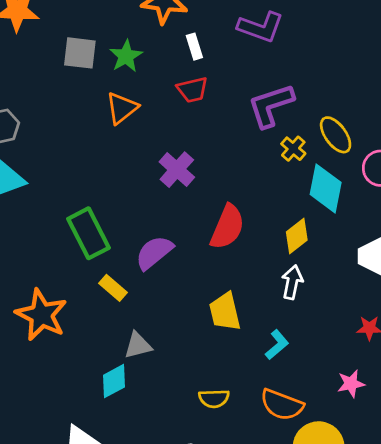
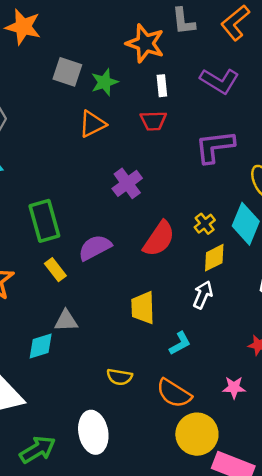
yellow cross: (293, 149) -> (205, 224), moved

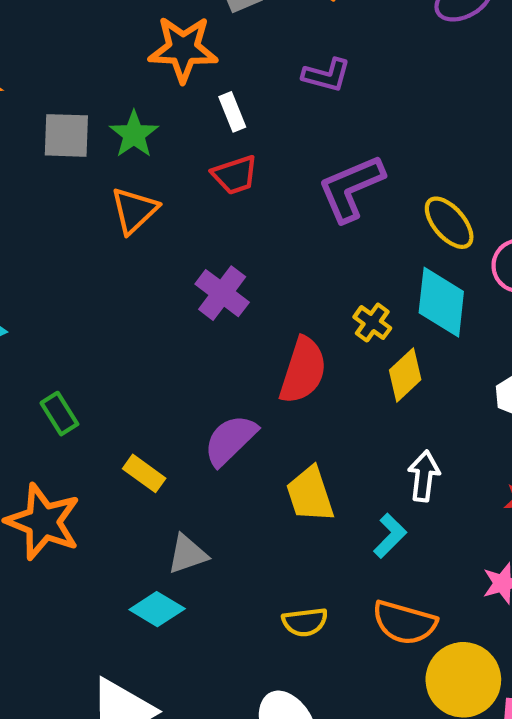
purple L-shape: (219, 81) -> (326, 75), size x0.7
green rectangle: (44, 221) -> (59, 414), moved, size x0.6
purple semicircle: (95, 248) -> (230, 440), moved
white arrow: (203, 295) -> (424, 476), moved
cyan diamond: (41, 346) -> (157, 609), turned 64

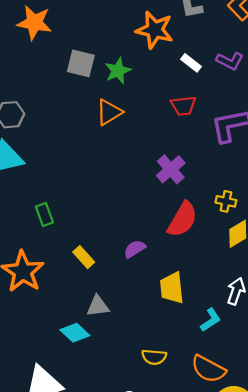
white rectangle: (232, 112) -> (191, 63), moved, turned -42
red trapezoid: (235, 175) -> (183, 106), moved
purple cross: (222, 293) -> (171, 169), moved
yellow cross: (372, 323) -> (226, 201), turned -36
purple semicircle: (230, 440) -> (135, 249), size x0.7

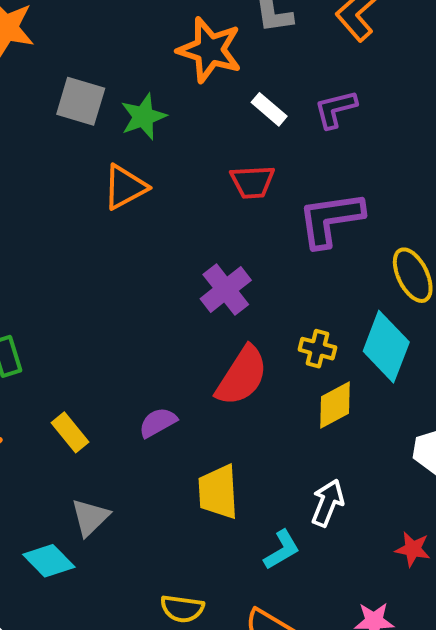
purple L-shape: (230, 61) -> (336, 109), turned 136
gray triangle: (98, 306) -> (90, 517), turned -40

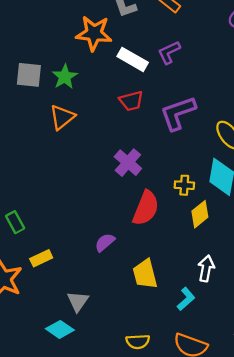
white rectangle: (269, 109) -> (133, 59), size x1.5
yellow rectangle: (70, 432) -> (41, 258), moved, turned -65

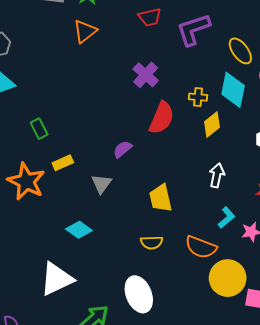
yellow trapezoid: (145, 274) -> (161, 198), moved
cyan L-shape: (186, 299) -> (226, 218), moved
gray triangle: (78, 301) -> (101, 184), moved

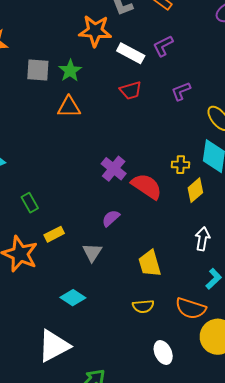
purple L-shape: (193, 30) -> (181, 91), moved, size x0.6
orange triangle: (85, 31) -> (69, 107), turned 40
purple cross: (146, 75) -> (114, 169), moved
red semicircle: (162, 118) -> (147, 186), turned -76
white ellipse: (139, 294) -> (163, 352), moved, size x0.7

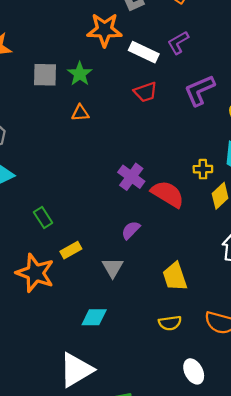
purple L-shape: (181, 91) -> (200, 90), size x1.5
orange triangle: (69, 107) -> (80, 113), size x0.7
cyan diamond: (73, 298) -> (94, 317), turned -30

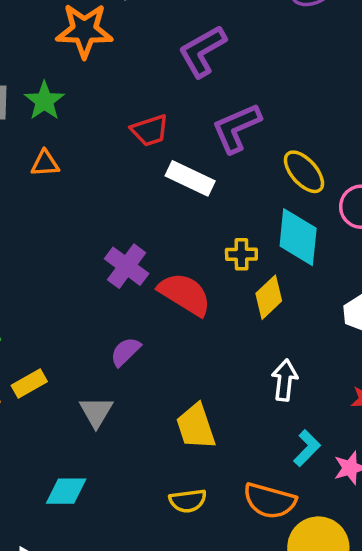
purple L-shape: (178, 43) -> (202, 51), size x1.4
white rectangle: (144, 52) -> (190, 178), moved

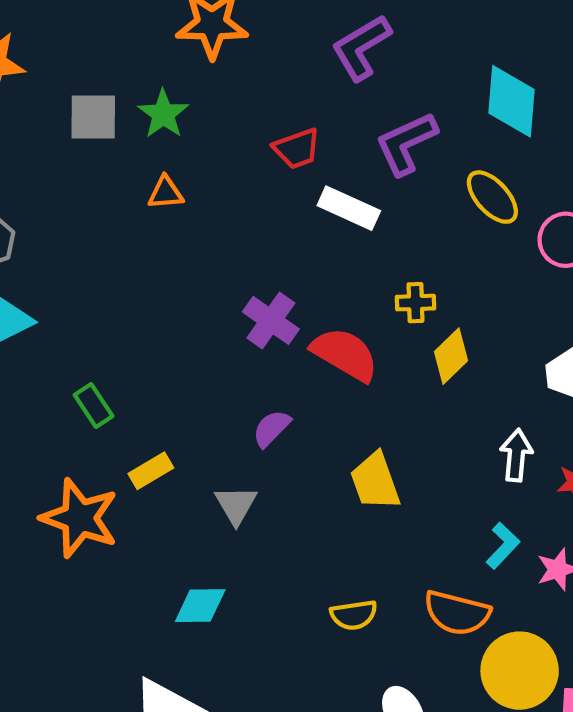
cyan diamond: (298, 237) -> (511, 101), moved
white arrow: (285, 380) -> (516, 455), moved
yellow trapezoid: (196, 426) -> (375, 481), moved

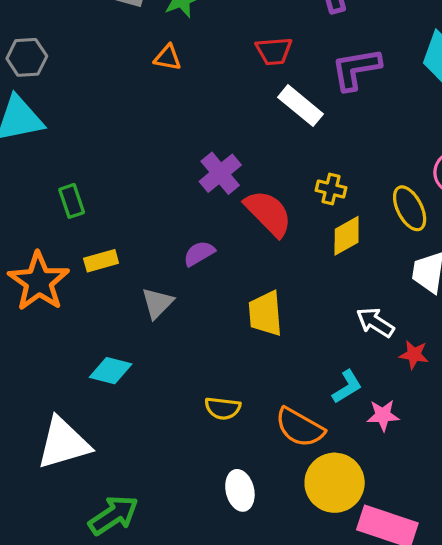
yellow ellipse: (492, 197) -> (410, 208), moved
white arrow: (516, 455) -> (375, 322), turned -78

